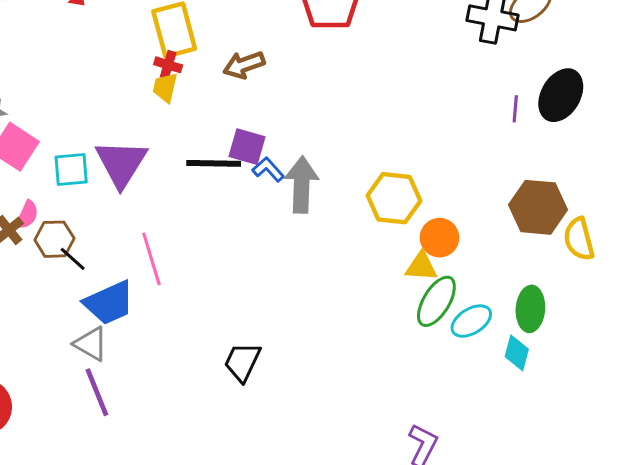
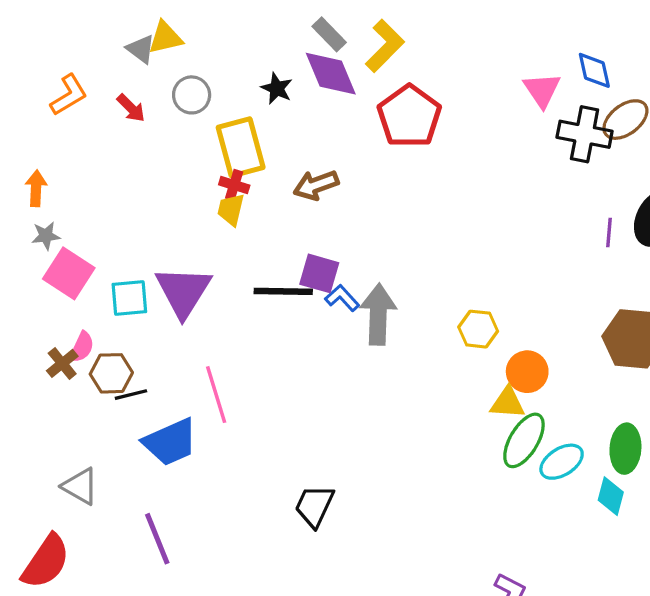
yellow hexagon: (394, 198) -> (478, 329), size x0.7
black line: (73, 259) -> (131, 395), turned -56
gray triangle: (91, 344) -> (80, 486), moved

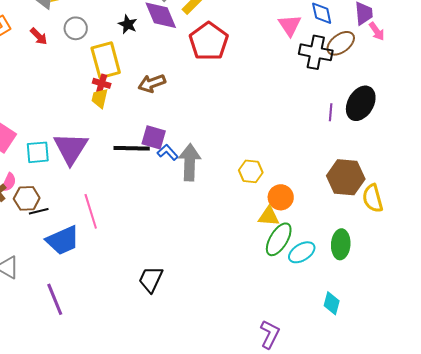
cyan diamond: (611, 496) -> (332, 303), moved

